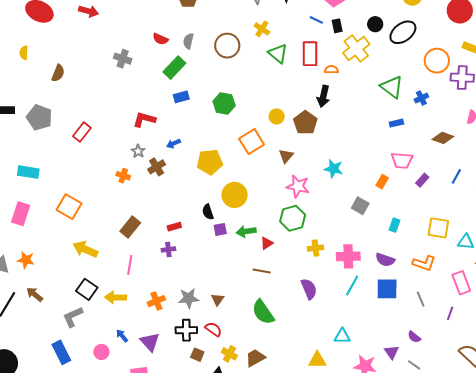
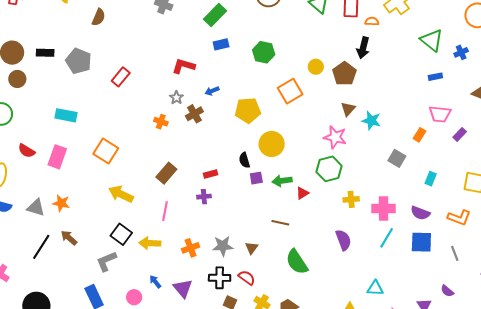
brown triangle: (286, 156) -> (348, 109), moved
brown line: (262, 271) -> (280, 223), moved

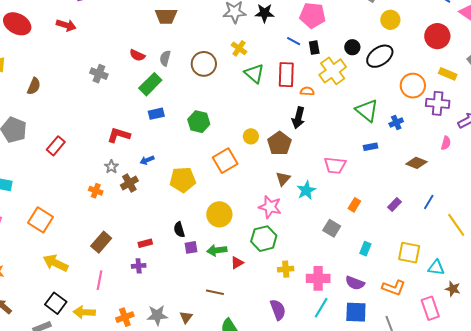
pink trapezoid: (440, 114) -> (335, 165), moved
cyan star: (371, 121) -> (306, 190), turned 30
yellow circle: (272, 144) -> (219, 214), moved

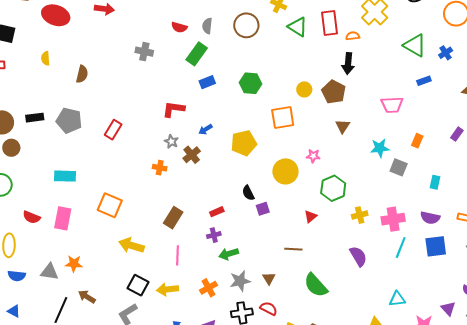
orange square: (225, 161) -> (283, 118), turned 30
cyan star: (306, 190) -> (380, 148), moved, turned 30
pink star: (270, 207) -> (313, 156), moved, size x0.6
green arrow: (217, 250) -> (229, 254), moved

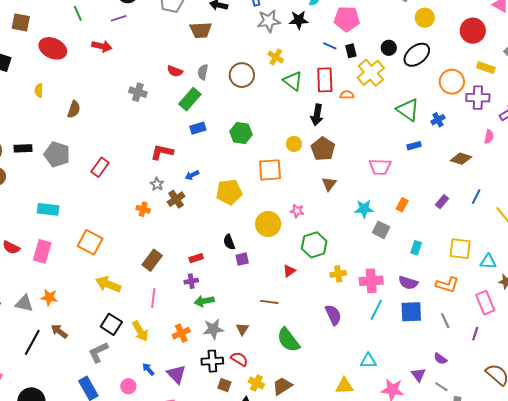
black arrow: (348, 63) -> (317, 115), moved
yellow arrow: (168, 289) -> (140, 331), turned -120

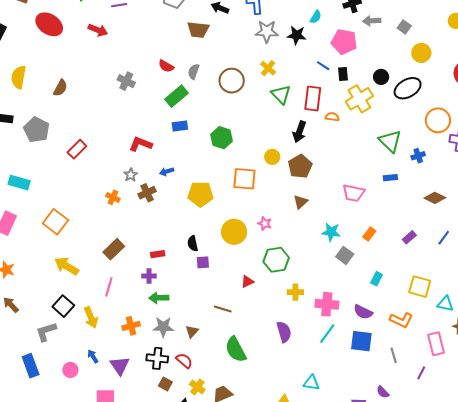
yellow semicircle: (39, 90) -> (19, 77), moved, size x1.6

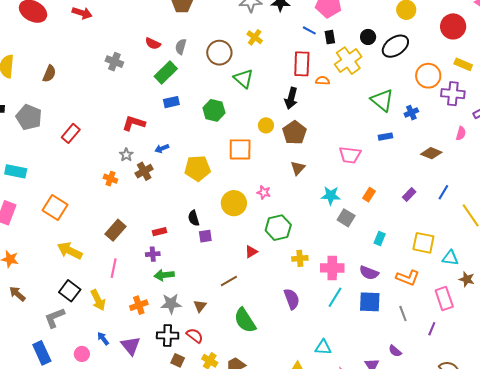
green triangle: (281, 94) -> (243, 79), moved
brown line: (223, 309) -> (229, 281), turned -42

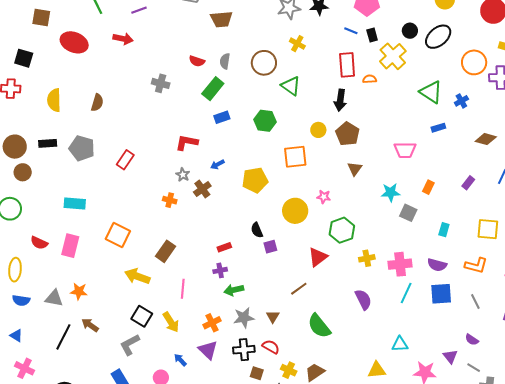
brown rectangle: (115, 230) -> (165, 251), moved
red triangle: (251, 252) -> (318, 257), size x1.5
purple triangle: (131, 346) -> (208, 350), moved

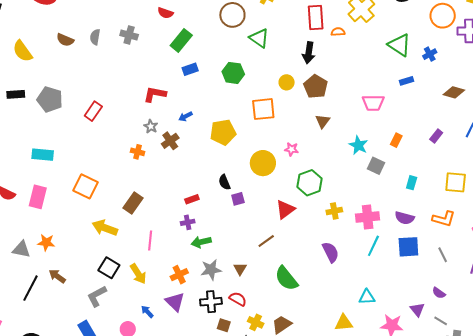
gray semicircle: (225, 61) -> (95, 37), moved
yellow semicircle: (54, 100) -> (22, 51), turned -35
brown semicircle: (97, 103) -> (65, 40), moved, turned 96
cyan star: (391, 192) -> (358, 145), turned 30

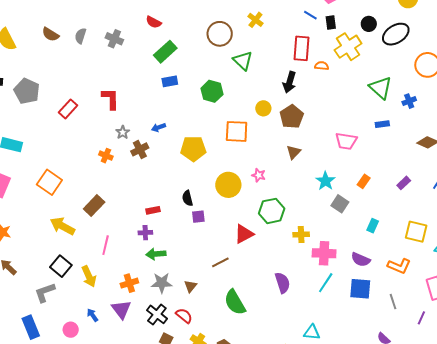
red L-shape: (155, 94) -> (110, 99), moved, turned 70
yellow cross: (334, 211) -> (301, 235), moved
black cross: (211, 302) -> (157, 314), turned 35

